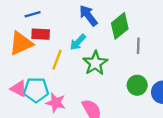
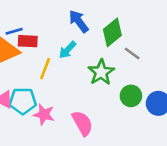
blue line: (33, 14) -> (14, 31), moved
gray line: (138, 46) -> (132, 54), turned -56
green star: (95, 63) -> (101, 72), moved

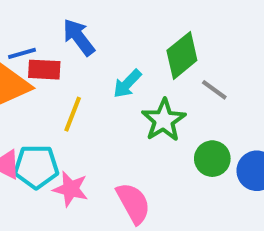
blue arrow: (79, 21) -> (79, 37), moved
cyan arrow: (68, 50) -> (127, 84), moved

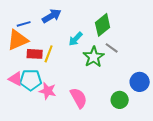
blue arrow: (79, 37) -> (52, 16), turned 96
red rectangle: (44, 70) -> (35, 54), moved
gray line: (214, 90) -> (112, 48), moved
green circle: (212, 159) -> (120, 100), moved

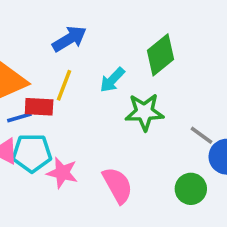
blue line: (24, 24) -> (19, 117), moved
gray line: (112, 48) -> (202, 135), moved
yellow line: (49, 54) -> (64, 85), moved
green star: (94, 57) -> (144, 112), turned 30

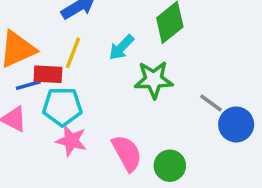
cyan pentagon: (32, 153) -> (62, 107), moved
green circle: (191, 189) -> (170, 166), moved

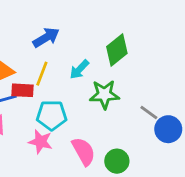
cyan pentagon: (62, 107) -> (52, 115), moved

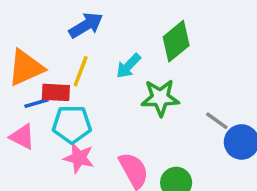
cyan pentagon: (52, 115) -> (72, 124), moved

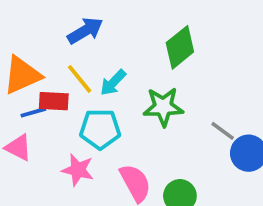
cyan arrow: (128, 66) -> (113, 83), moved
yellow line: (81, 71) -> (80, 79), turned -60
cyan pentagon: (72, 124) -> (100, 129), moved

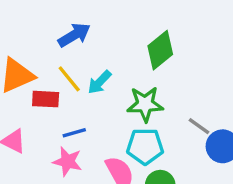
blue line: (33, 112) -> (74, 133), moved
cyan pentagon: (100, 129) -> (145, 146), moved

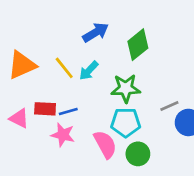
blue arrow: (74, 35) -> (96, 32), moved
red rectangle: (46, 99) -> (45, 109), moved
gray line: (199, 126) -> (169, 106), turned -60

